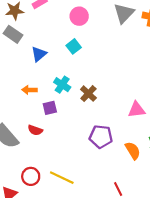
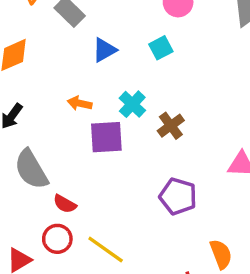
purple square: (50, 108) -> (106, 137), size x1.5
red semicircle: (35, 130) -> (65, 204), moved
orange semicircle: (133, 151) -> (221, 254), moved

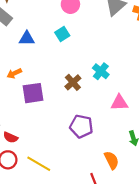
blue triangle: (104, 50) -> (27, 38), turned 35
orange arrow: (80, 103) -> (14, 73), turned -32
cyan cross: (132, 104) -> (101, 71), moved

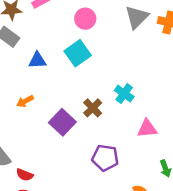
cyan square: (62, 34) -> (78, 53), size x1.5
purple square: (33, 93) -> (62, 122), moved, turned -35

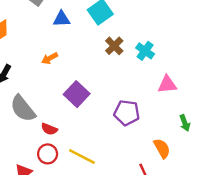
brown cross: (93, 108) -> (114, 46), moved
purple square: (62, 122) -> (77, 94), moved

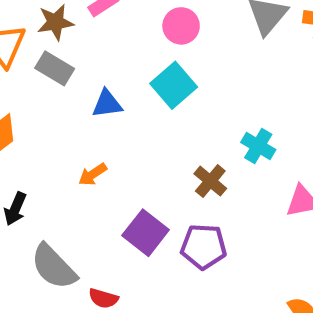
brown cross: (114, 46) -> (210, 181), moved
purple pentagon: (127, 113) -> (204, 247), moved

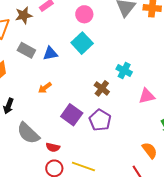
gray rectangle: (55, 68) -> (26, 50), moved
purple pentagon: (204, 247) -> (100, 120), turned 30

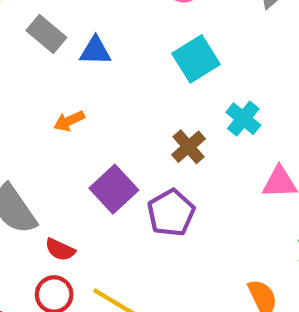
cyan square: (82, 43) -> (196, 59), moved

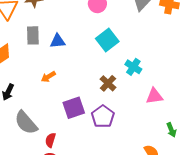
gray rectangle: (46, 34) -> (33, 35), turned 54
purple square: (114, 189) -> (74, 108), turned 30
red semicircle: (60, 250) -> (50, 140), turned 88

